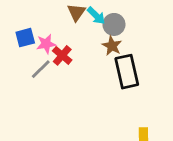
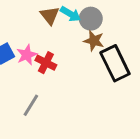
gray line: (41, 69) -> (31, 105), moved

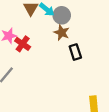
black rectangle: (115, 63) -> (75, 52), size x0.6

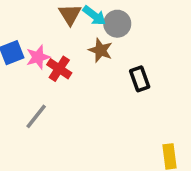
brown star: (62, 33) -> (101, 50), moved

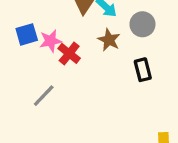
gray circle: (117, 24) -> (142, 24), moved

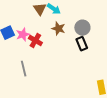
gray circle: (142, 24) -> (82, 28), moved
gray line: (44, 96) -> (24, 69), turned -49

